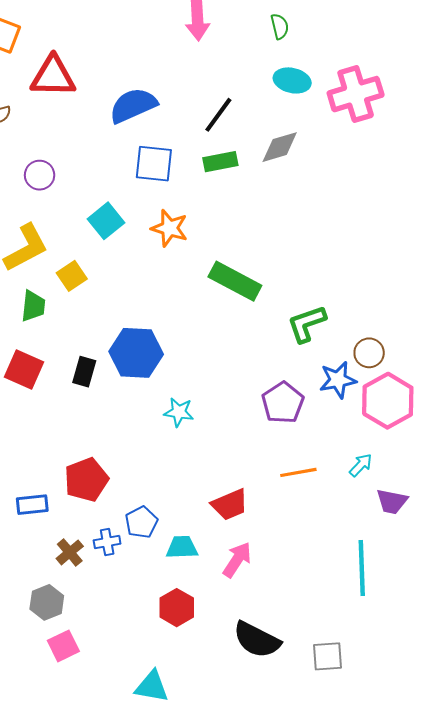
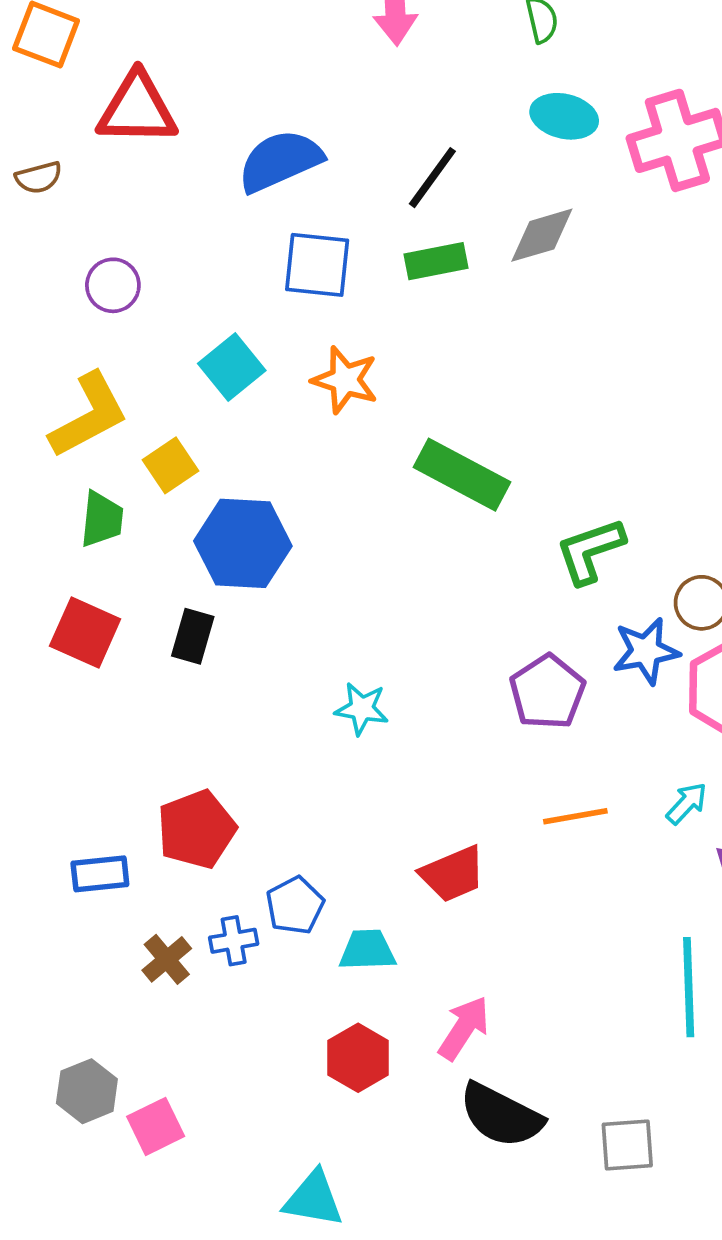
blue hexagon: (136, 353) -> (243, 543), moved
pink arrow: (237, 560) -> (464, 1028), moved
gray hexagon: (47, 602) -> (87, 1091), moved

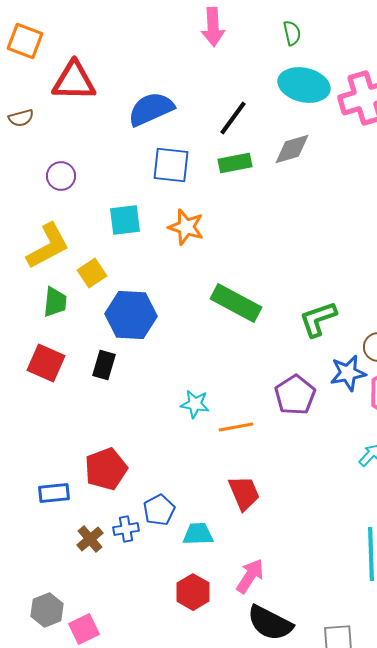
cyan ellipse: (564, 116) -> (304, 85), size x1.4
cyan square: (232, 367) -> (125, 220), turned 32
green rectangle: (462, 475) -> (236, 303), moved
orange line: (575, 816) -> (236, 427), moved
red trapezoid: (453, 874) -> (244, 493), turned -90

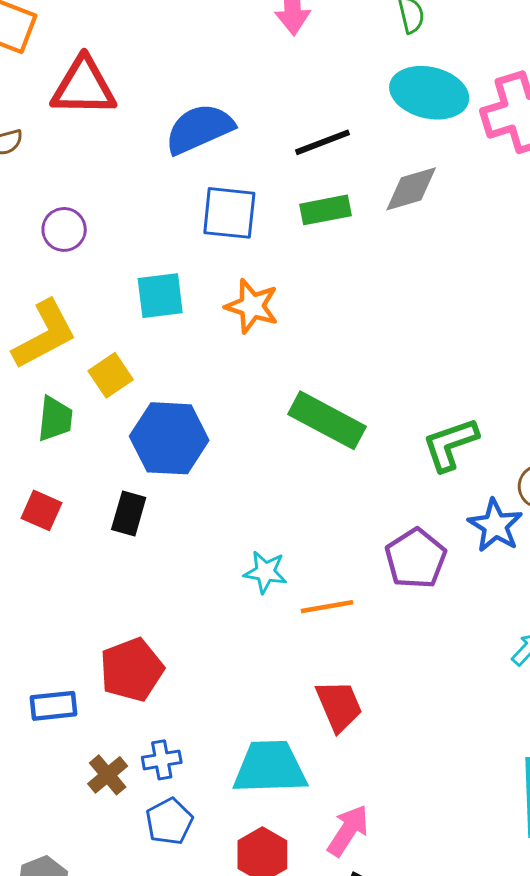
black line: (233, 118) -> (322, 142), turned 33
red square: (46, 363) -> (42, 510), size x0.7
blue star: (348, 373) -> (495, 525), turned -30
blue pentagon: (159, 510) -> (169, 821), moved
cyan trapezoid: (198, 534) -> (270, 767), size x1.6

